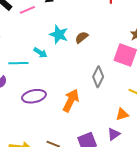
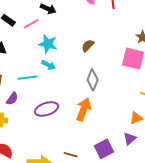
cyan star: (59, 34) -> (48, 44), moved
gray diamond: (98, 77) -> (93, 80), moved

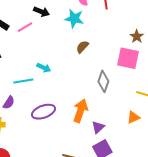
cyan star: (48, 44) -> (74, 19), moved
gray diamond: (93, 80) -> (103, 81), moved
purple triangle: (130, 139) -> (98, 127), moved

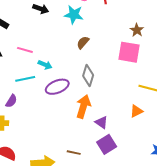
pink line: (25, 27) -> (25, 50), moved, turned 49
gray diamond: (103, 81) -> (88, 75), moved
purple ellipse: (43, 112) -> (57, 87), moved
purple triangle: (98, 127) -> (101, 122), turned -40

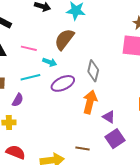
brown semicircle: (83, 43) -> (64, 39), moved, size x1.6

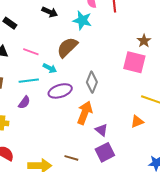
purple semicircle: (18, 100) -> (24, 102), moved

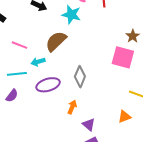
cyan arrow: (50, 68) -> (38, 62), turned 136
orange arrow: (85, 113) -> (72, 107), size x0.6

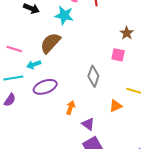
pink square: (123, 57) -> (118, 55), size x0.6
gray diamond: (80, 77) -> (93, 76), moved
orange triangle: (124, 117) -> (116, 106), moved

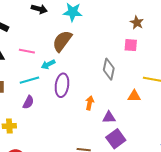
purple ellipse: (45, 87) -> (62, 85), turned -55
orange triangle: (116, 106) -> (134, 96), turned 32
purple triangle: (88, 124) -> (109, 117), turned -32

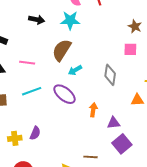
cyan arrow: (48, 64) -> (75, 70), moved
purple ellipse: (62, 85) -> (65, 94), turned -55
purple semicircle: (28, 102) -> (35, 133), moved

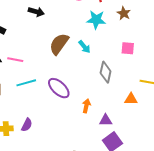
cyan star: (70, 20) -> (96, 20), moved
brown star: (135, 26) -> (124, 13), moved
pink line: (27, 63) -> (15, 60), moved
cyan arrow: (75, 70) -> (84, 47), moved, turned -104

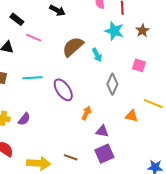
pink line: (15, 60) -> (34, 38), moved

